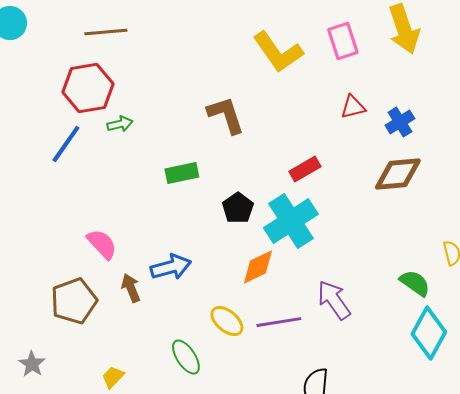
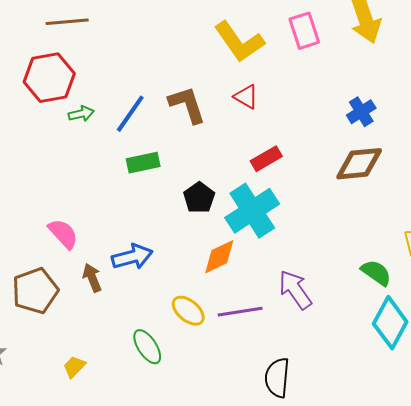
red triangle: (353, 107) -> (246, 97), moved, turned 44
blue line: (66, 144) -> (130, 114), moved

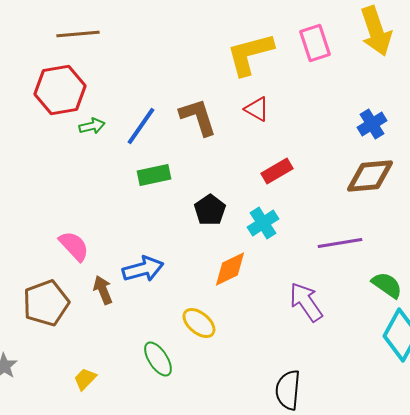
yellow L-shape: (239, 42) -> (250, 54), turned 110
cyan cross: (252, 211) -> (263, 223), size x0.6
purple line: (240, 312) -> (340, 243), moved

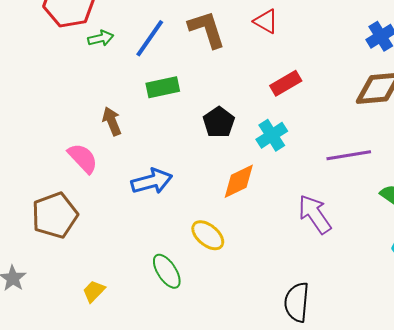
brown arrow: (103, 290) -> (112, 121), moved

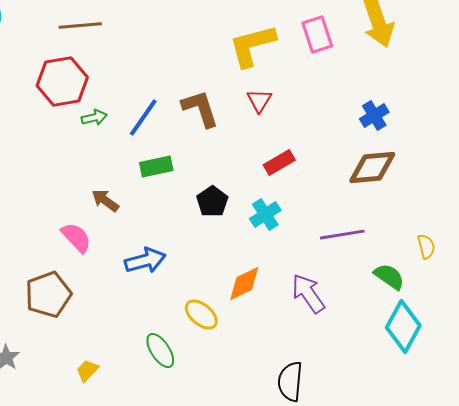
red triangle: (266, 21) -> (259, 101), turned 32
brown arrow: (112, 121) -> (105, 201), turned -32
orange diamond: (239, 181) -> (244, 284), moved

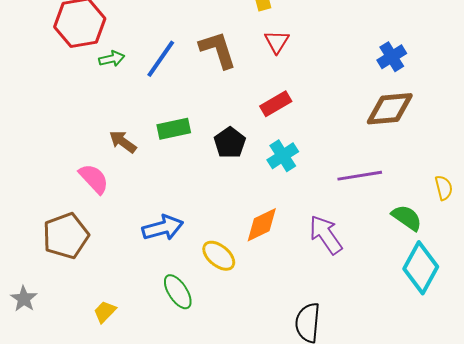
red rectangle: (279, 163) -> (276, 104), moved
green rectangle: (156, 167) -> (174, 129), moved
blue arrow: (145, 261) -> (163, 228), moved

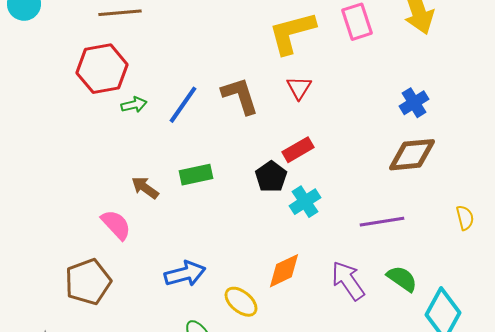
black pentagon: (230, 143) -> (271, 177), moved
yellow semicircle: (444, 188) -> (465, 218), moved
green semicircle: (407, 218) -> (402, 279), moved

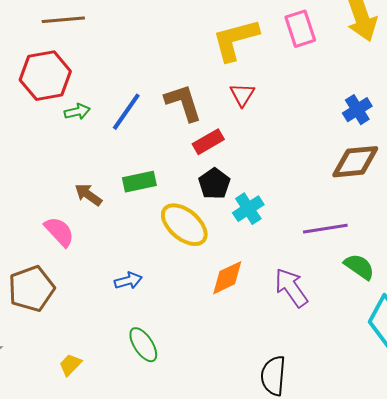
red rectangle: (298, 150) -> (208, 142), moved
blue arrow: (185, 274) -> (128, 281), size x0.7
green semicircle: (402, 279) -> (359, 267), moved
yellow ellipse: (241, 302) -> (184, 225), moved, size x1.4

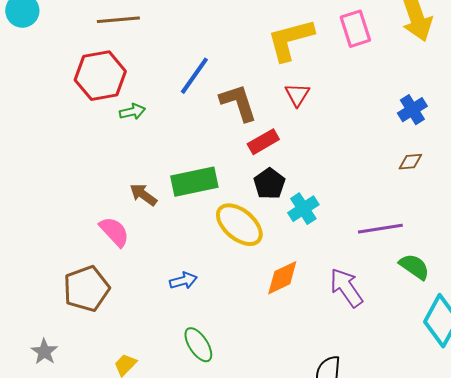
blue line: (126, 112) -> (194, 76), moved
brown diamond: (355, 162) -> (410, 162), size x0.5
green rectangle: (139, 182) -> (194, 182), size x1.4

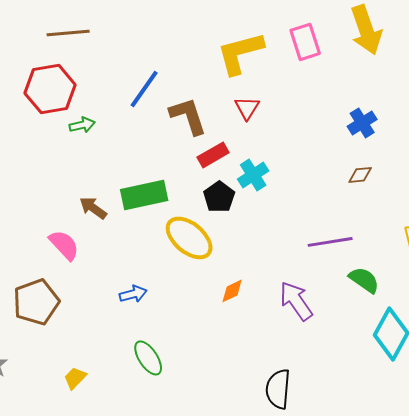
cyan cross: (303, 209) -> (253, 175), moved
orange diamond: (282, 278) -> (232, 291), size x0.7

